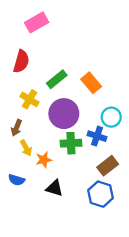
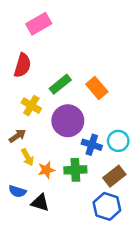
cyan circle: (111, 117) -> (118, 141), moved
brown arrow: (17, 128) -> (17, 136), turned -147
blue cross: (97, 136) -> (92, 145), moved
green cross: (71, 143) -> (75, 170), moved
black triangle: (54, 188) -> (40, 203), moved

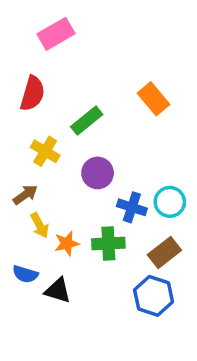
orange rectangle: (97, 88) -> (154, 99), moved
purple circle: (68, 121) -> (98, 173), size x0.7

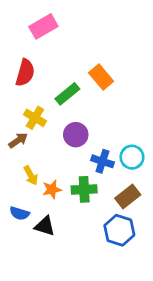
orange rectangle: (154, 99) -> (101, 77), moved
brown arrow: (25, 195) -> (18, 140), moved

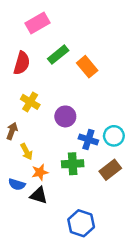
green rectangle: (67, 94) -> (58, 55), moved
brown arrow: (18, 140) -> (12, 131), moved, turned -35
orange star: (52, 189) -> (40, 172), moved
blue hexagon: (119, 230) -> (81, 223), moved

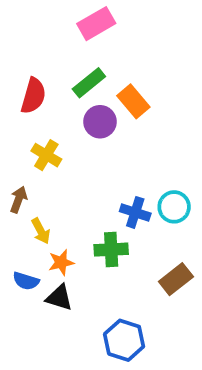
pink rectangle: (37, 23) -> (96, 24), moved
purple circle: (65, 116) -> (100, 122), moved
brown rectangle: (110, 170) -> (176, 279), moved

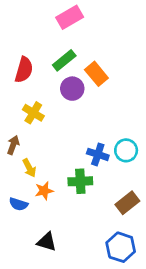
black triangle: (59, 298) -> (47, 242), moved
blue hexagon: (124, 340) -> (121, 247), moved

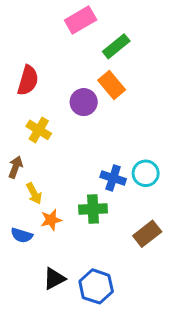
green rectangle: (64, 60) -> (116, 46), moved
black triangle: (47, 242) -> (54, 279), turned -45
blue hexagon: (121, 247) -> (96, 286), moved

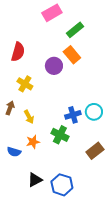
blue cross: (113, 178) -> (73, 115), turned -35
yellow arrow: (34, 193) -> (29, 117), moved
green cross: (93, 209) -> (60, 135), turned 30

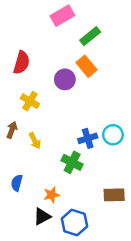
orange star: (33, 142) -> (52, 195), moved
brown rectangle: (95, 151) -> (114, 195), moved, turned 36
blue semicircle: (14, 152) -> (17, 183), turned 88

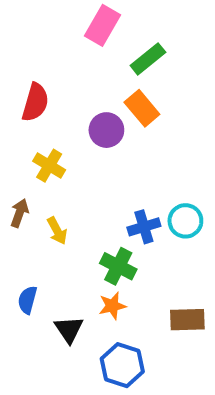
pink rectangle: (62, 16) -> (102, 25), turned -30
orange star: (52, 195) -> (112, 306), moved
black triangle: (42, 217) -> (69, 330), moved, turned -36

